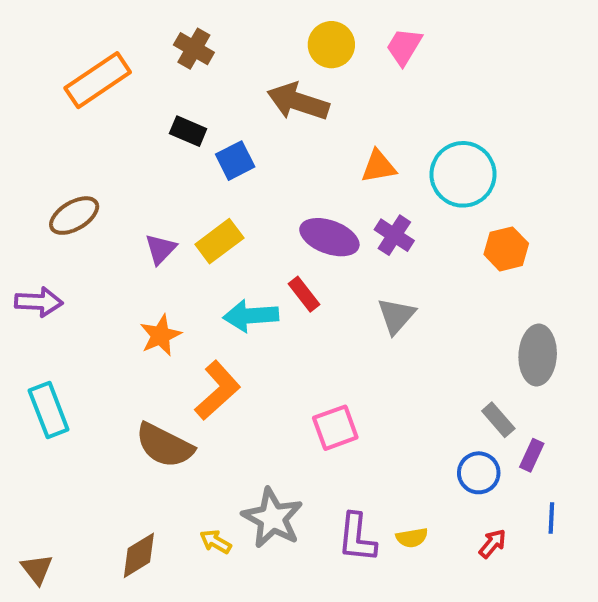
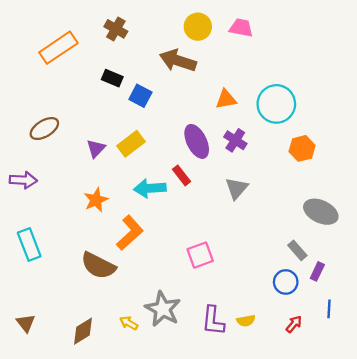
pink trapezoid: (404, 47) -> (241, 28), turned 70
blue square: (235, 161) -> (140, 96), turned -35
purple ellipse: (329, 237) -> (197, 141), turned 44
gray ellipse: (538, 355) -> (321, 212), turned -68
brown triangle: (37, 569) -> (26, 323), moved

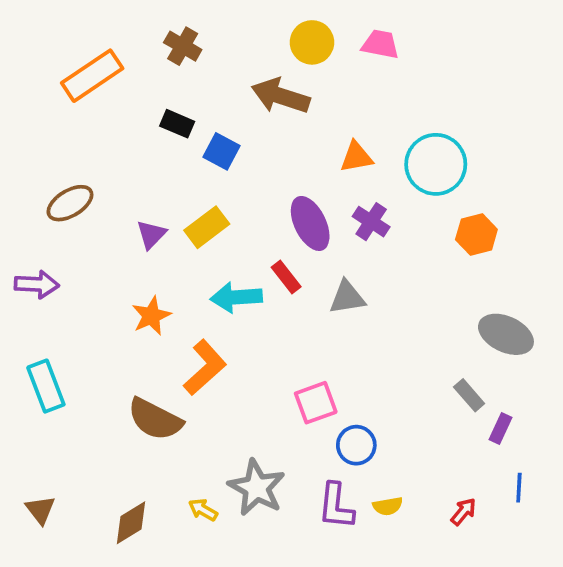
gray triangle: (236, 188) -> (347, 297), moved, turned 40
blue circle: (286, 282) -> (356, 445), moved

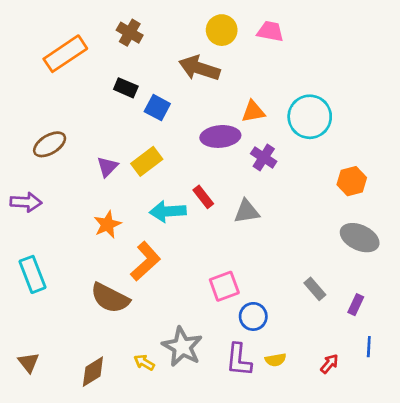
purple ellipse: (310, 223) -> (220, 136), moved, turned -69
orange hexagon: (476, 235) -> (352, 181), moved
gray rectangle: (469, 395) -> (315, 289), moved

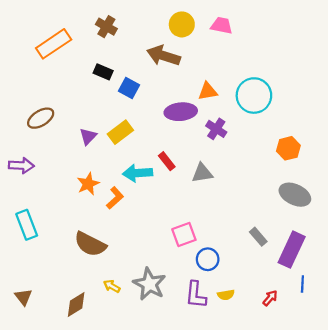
orange L-shape: (145, 261) -> (115, 198), moved, size x0.7
purple rectangle: (356, 305) -> (292, 250), size x2.0
yellow arrow: (144, 362) -> (112, 286), moved

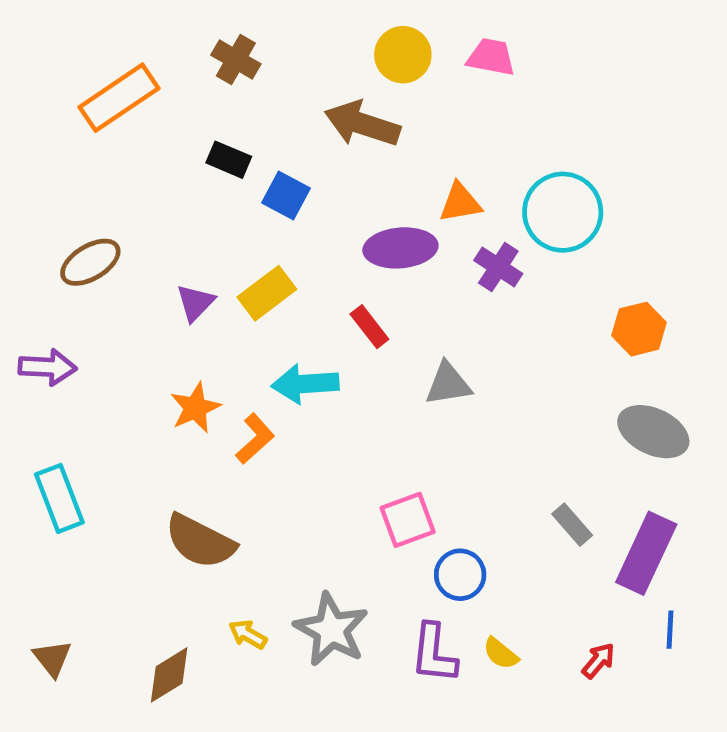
purple cross: (216, 129) -> (498, 267), moved
red rectangle: (167, 161) -> (369, 327), moved
yellow semicircle: (226, 295) -> (501, 653), turned 49

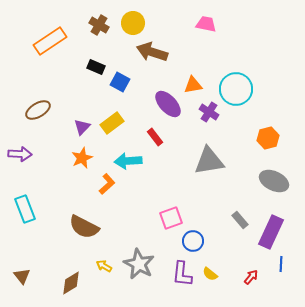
yellow circle: (403, 55) -> (133, 23), moved
purple ellipse: (400, 248) -> (168, 104), turned 52
gray triangle: (448, 384) -> (209, 161), moved, size x1.5
orange star: (195, 408) -> (82, 158), moved

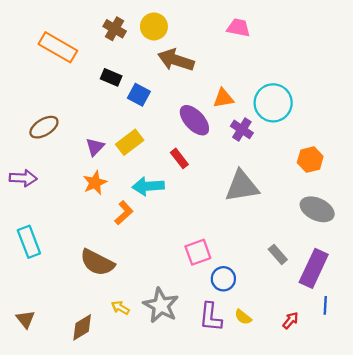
orange rectangle: (50, 41) -> (58, 47), turned 64

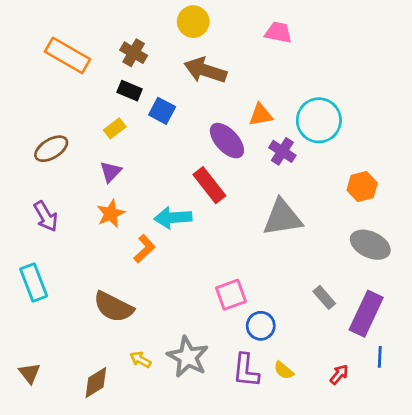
yellow circle: (154, 26) -> (193, 22), moved
brown cross: (115, 29) -> (134, 53), moved
yellow rectangle: (130, 142) -> (115, 128), moved, size x0.7
red rectangle: (179, 158) -> (209, 185), size x1.5
purple arrow: (23, 178) -> (46, 216), moved, turned 56

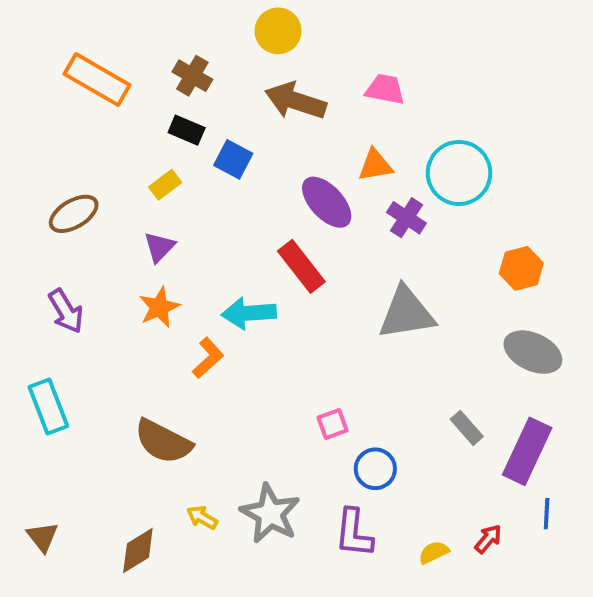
pink trapezoid: (278, 32) -> (385, 89), moved
pink square: (231, 295) -> (333, 424), size x0.7
yellow semicircle: (284, 370) -> (434, 552), moved, turned 115

